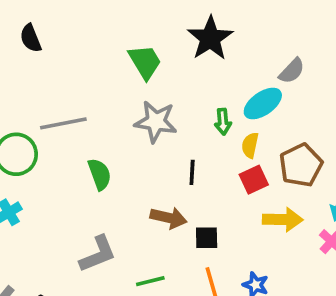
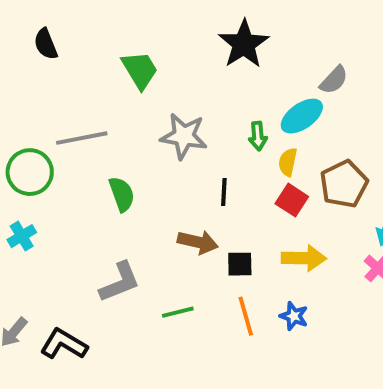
green trapezoid: (145, 62) -> (140, 70), moved
red square: (254, 180) -> (292, 200), turned -32
yellow arrow: (283, 220) -> (304, 258), moved

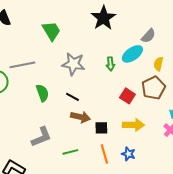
yellow semicircle: (288, 162) -> (158, 64), moved
black line: (224, 192) -> (72, 97), moved, turned -64

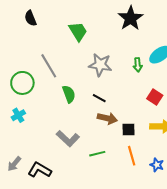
gray line: (22, 65) -> (49, 66), turned 70
gray L-shape: (41, 137) -> (68, 139), turned 65
blue star: (128, 154) -> (157, 165), moved

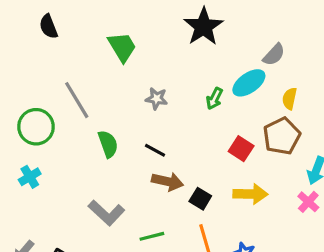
gray star: (100, 65) -> (157, 99), size x0.6
green arrow: (138, 65) -> (214, 99), turned 32
black square: (129, 129) -> (200, 199), turned 32

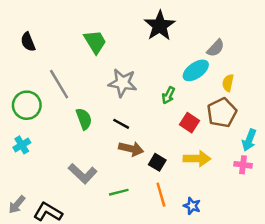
black semicircle: (49, 27) -> (28, 42), moved
gray star: (157, 99) -> (122, 83), size x1.6
green arrow: (214, 99) -> (168, 95), moved
pink cross: (308, 202) -> (243, 165), turned -35

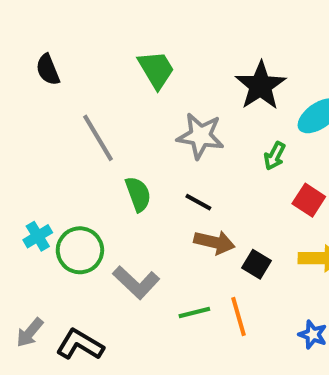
black star: (160, 26) -> (261, 86), moved
green circle: (27, 105) -> (80, 250), moved
orange line: (161, 195) -> (239, 317), moved

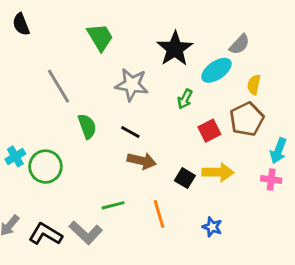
black semicircle: (48, 70) -> (21, 24), moved
red square: (309, 200) -> (209, 131), turned 30
black square: (257, 264) -> (185, 178), moved
gray L-shape: (136, 282) -> (86, 233), moved
green line: (194, 312) -> (113, 205), moved

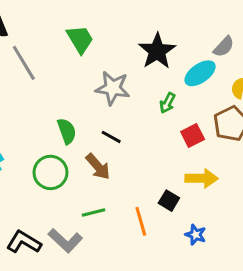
gray line: (58, 86) -> (24, 63), moved
brown arrow: (142, 161) -> (98, 167), moved, turned 36
green circle: (45, 167) -> (50, 172), moved
black square: (185, 178) -> (169, 201), moved

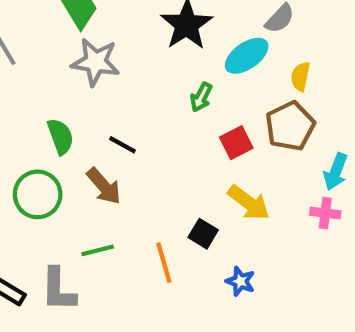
gray star: (113, 88) -> (96, 62), moved
yellow arrow: (201, 178) -> (249, 203), turned 36
gray L-shape: (65, 241) -> (58, 290), turned 48

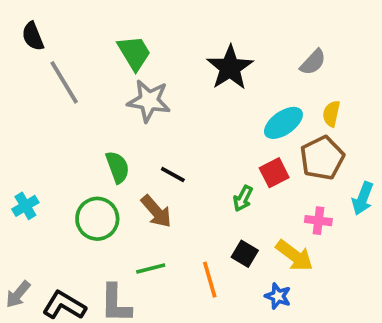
cyan ellipse: (247, 56) -> (283, 123), moved
green arrow: (201, 97) -> (243, 198), moved
yellow arrow: (249, 203) -> (294, 256), moved
pink cross: (325, 213) -> (318, 221), moved

